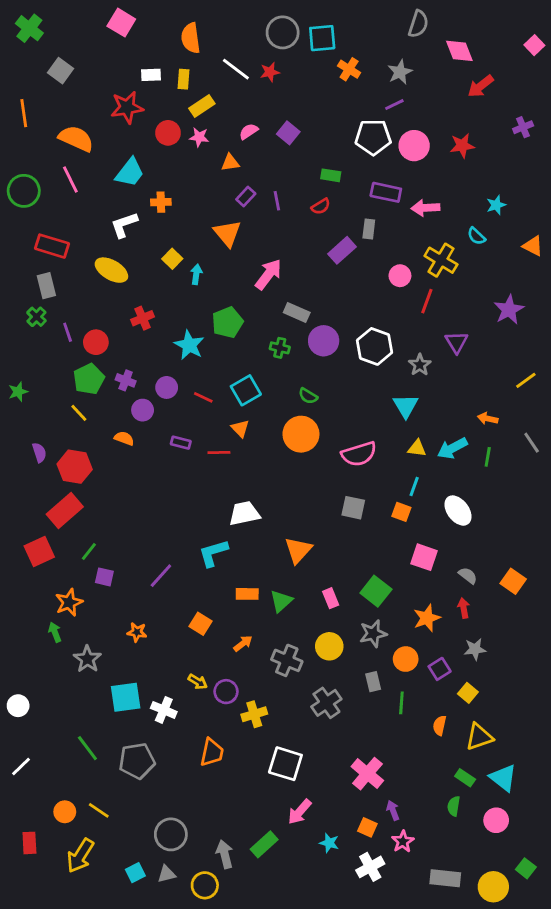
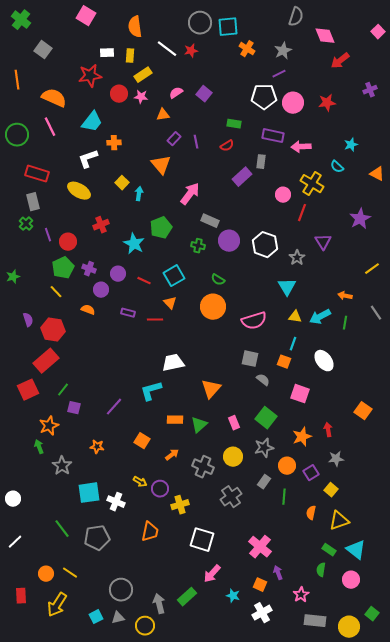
gray semicircle: (468, 576) -> (263, 380), moved
gray rectangle: (373, 682) -> (264, 482), turned 48
pink star: (403, 841) -> (301, 595), moved

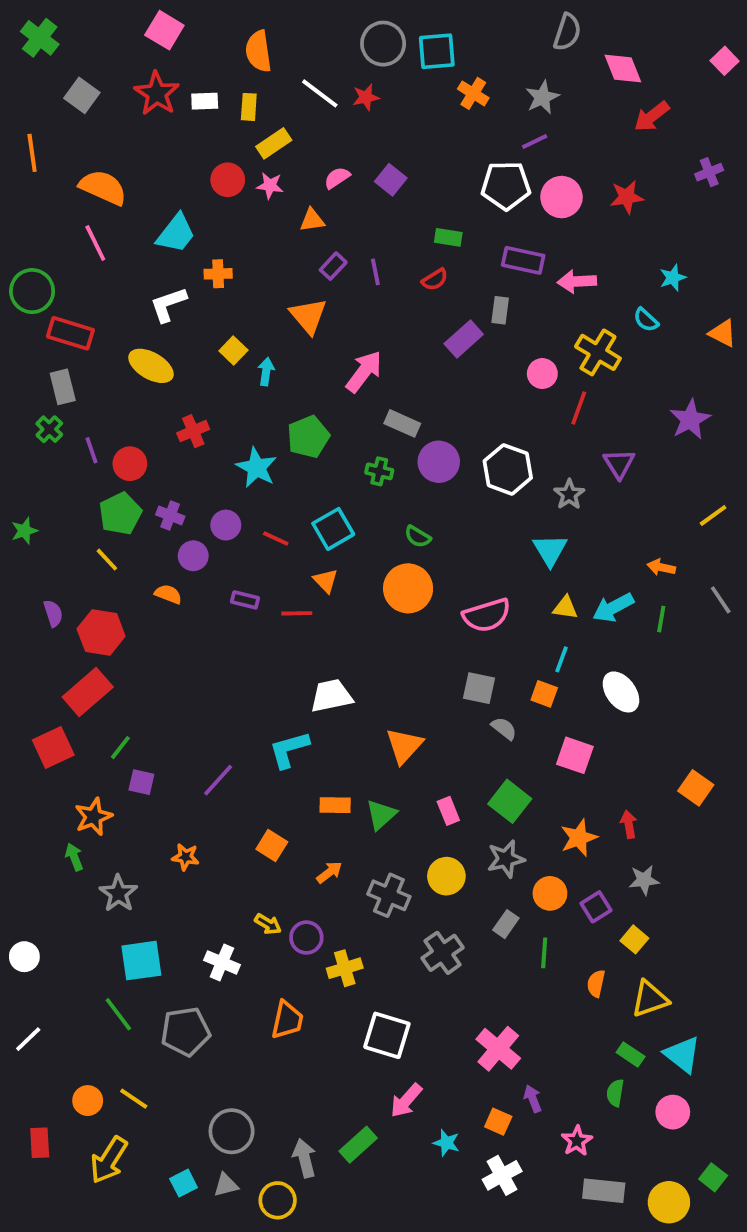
red star: (90, 76) -> (157, 93), moved, turned -30
green circle: (17, 135) -> (32, 291), moved
cyan square: (89, 493) -> (141, 961), moved

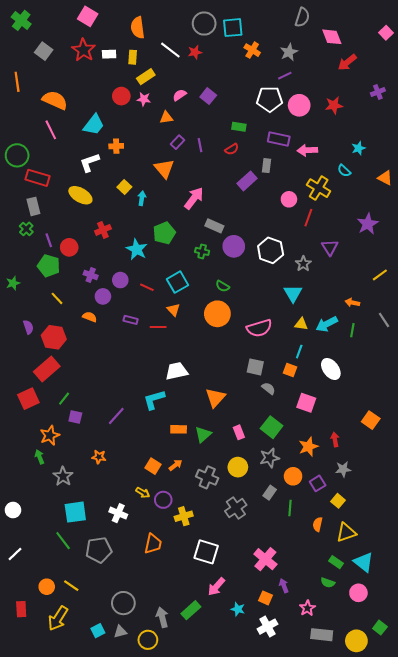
green pentagon: (120, 514) -> (49, 266), moved, turned -30
orange square: (272, 845) -> (153, 466), moved
green semicircle: (615, 1093) -> (328, 583), turned -80

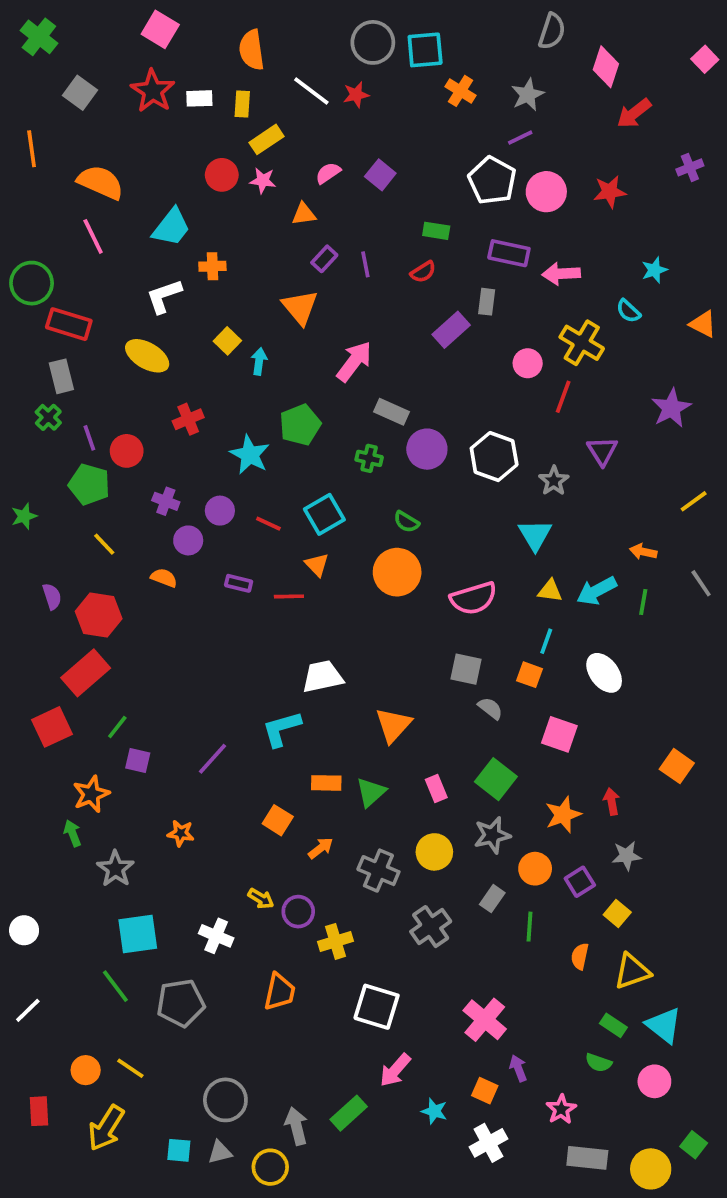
pink diamond: (332, 37) -> (606, 67), turned 40
white pentagon: (270, 99) -> (492, 180), turned 30
orange square: (153, 466) -> (278, 820), moved
cyan square: (98, 631) -> (179, 1150), turned 32

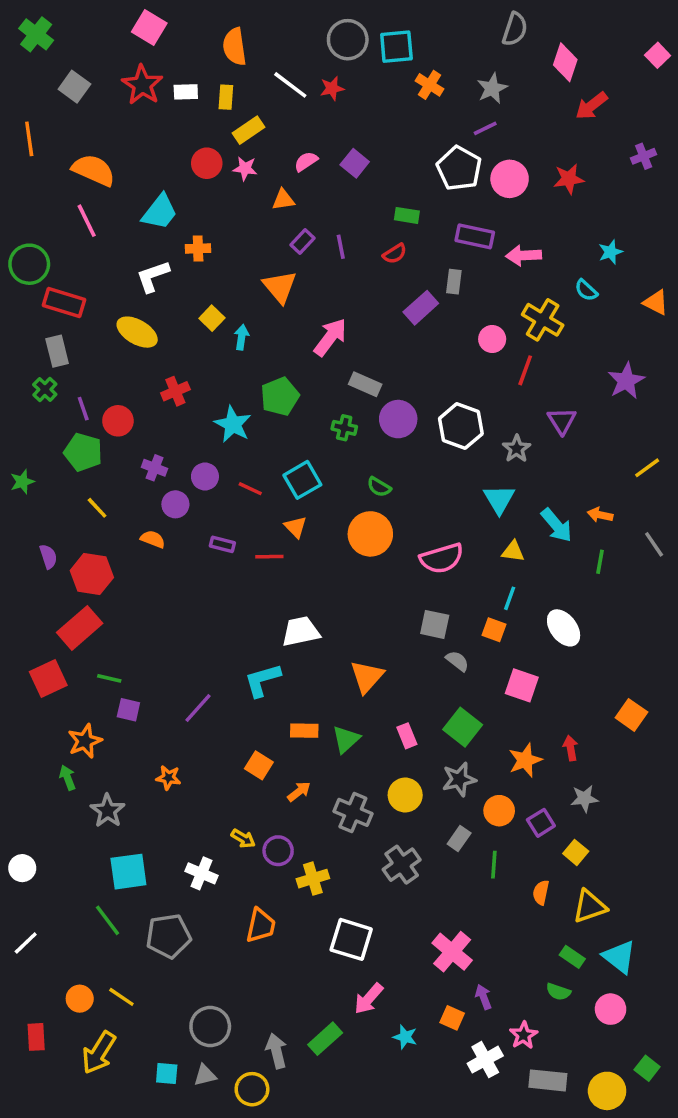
cyan arrow: (597, 591) -> (557, 525), moved, turned -102
green line: (117, 727) -> (109, 678), turned 65
white cross: (488, 1143) -> (485, 1060), moved

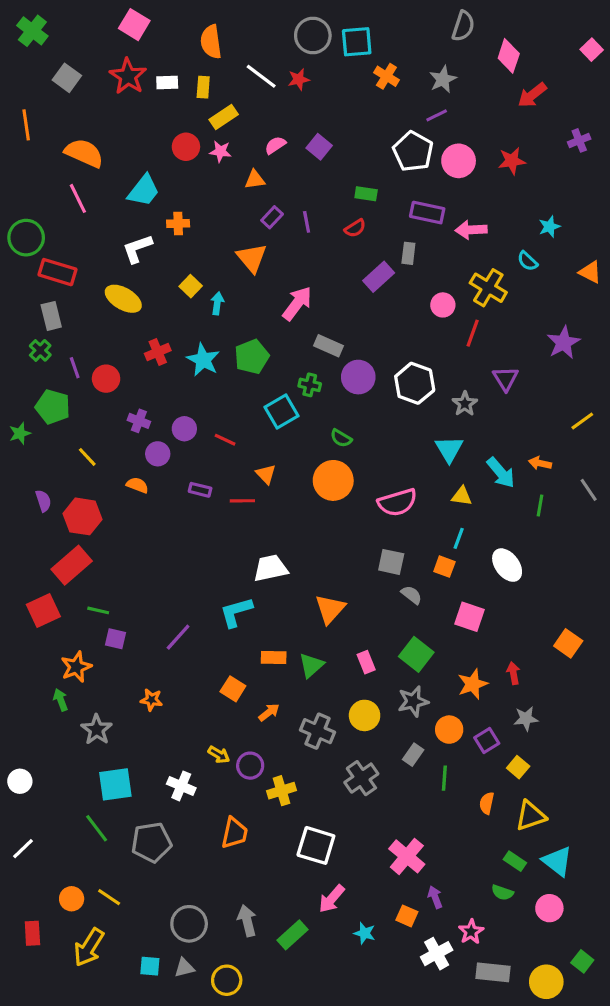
cyan star: (233, 424) -> (203, 360), moved
green pentagon: (83, 452) -> (53, 407), moved
cyan square: (302, 480) -> (281, 412), moved
gray arrow: (276, 1051) -> (247, 921), moved

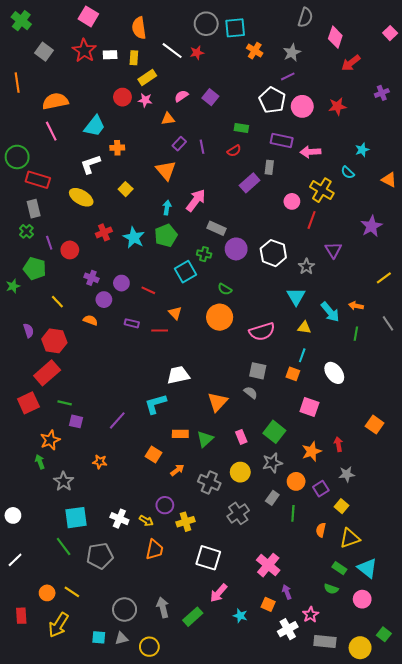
orange semicircle: (84, 153) -> (55, 101), turned -35
cyan arrow: (217, 303) -> (167, 208), moved
gray semicircle: (412, 595) -> (251, 393), moved
yellow arrow: (219, 755) -> (146, 521), moved

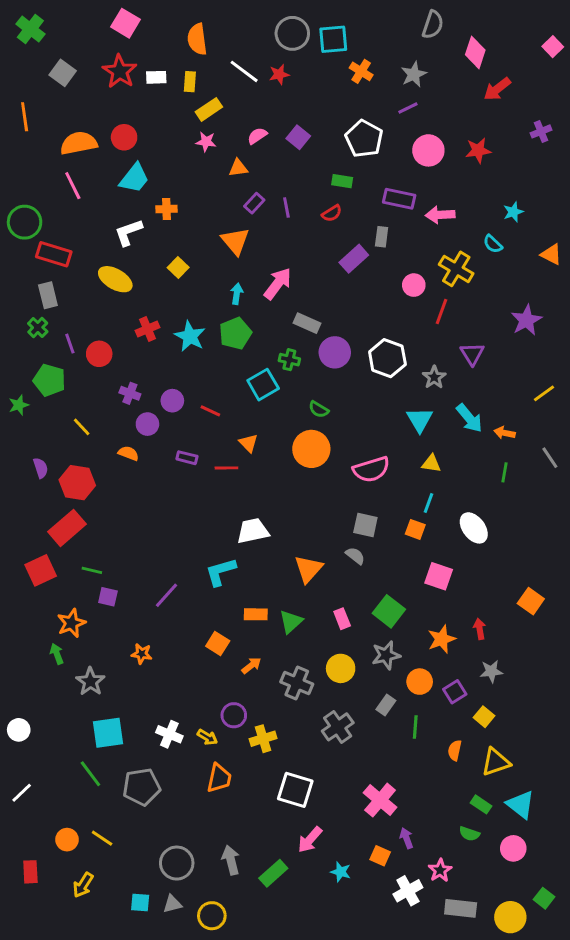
red circle: (122, 97) -> (124, 137), moved
white pentagon: (272, 100) -> (364, 139), moved
cyan arrow: (330, 312) -> (469, 418), moved
yellow arrow: (58, 625) -> (83, 885), size x0.7

